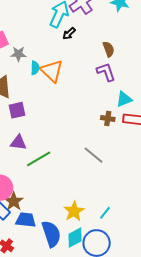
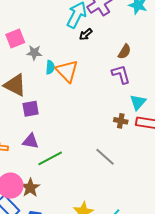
brown semicircle: (109, 49) -> (125, 52), turned 49
cyan triangle: (124, 99) -> (138, 102), turned -30
brown star: (14, 201) -> (30, 188), moved

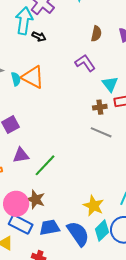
black arrow: (86, 34) -> (39, 36), turned -96
brown semicircle: (125, 52) -> (96, 34), moved
gray line: (105, 157) -> (101, 132), moved

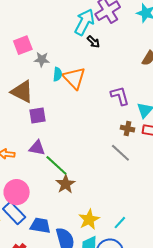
purple L-shape: (85, 63) -> (120, 96), moved
green line: (45, 165) -> (56, 165), turned 70
brown star: (36, 199) -> (66, 184), moved

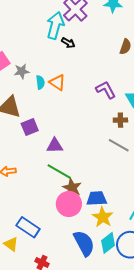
orange triangle: (74, 78) -> (57, 82), size x0.7
purple triangle: (37, 148) -> (55, 146), moved
pink circle: (17, 192) -> (69, 204), moved
blue trapezoid: (40, 225) -> (97, 198), moved

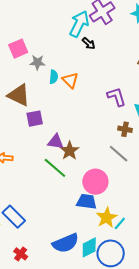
brown star: (72, 188) -> (69, 151), moved
pink circle: (69, 204) -> (95, 182), moved
yellow star: (103, 217) -> (107, 218), moved
blue semicircle: (84, 243) -> (66, 243), turned 84

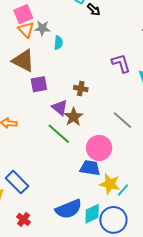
orange triangle: (70, 80) -> (26, 30), moved
brown cross: (125, 129) -> (81, 89), moved
purple triangle: (56, 142) -> (60, 108), turned 30
yellow star: (107, 218) -> (110, 184), turned -30

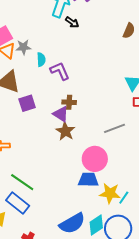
purple L-shape: (121, 63) -> (60, 71), moved
purple triangle: (60, 108) -> (61, 114), moved
gray line: (122, 120) -> (115, 128), turned -55
green line: (59, 134) -> (22, 182), moved

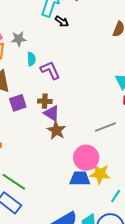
gray star: (23, 47) -> (19, 39), moved
brown cross: (69, 102) -> (45, 101), moved
yellow star: (110, 193) -> (100, 174), moved

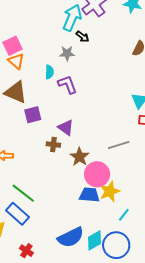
gray star: (19, 39) -> (67, 53), moved
brown cross: (45, 101) -> (53, 145), moved
brown star: (56, 130) -> (79, 157), moved
yellow star: (100, 174) -> (110, 191), turned -30

